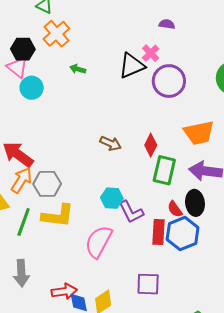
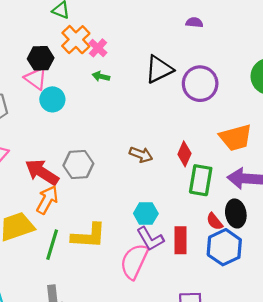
pink cross: (151, 53) -> (98, 48), moved
gray hexagon: (47, 184) -> (78, 164), moved
purple L-shape: (131, 212) -> (150, 239), moved
red rectangle: (159, 232) -> (180, 240), moved

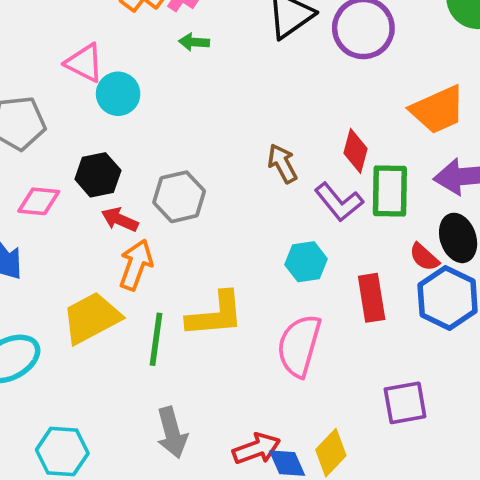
black hexagon: (41, 58) -> (98, 175), moved
brown arrow: (141, 155) -> (282, 163), turned -130
red arrow: (42, 172) -> (120, 220), size x0.6
purple L-shape: (150, 239) -> (339, 202), moved

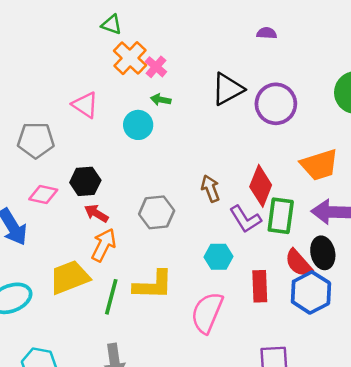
cyan circle: (118, 94) -> (138, 125), moved
red diamond: (356, 151) -> (261, 186), size x1.4
gray hexagon: (179, 197) -> (157, 212), moved
red semicircle: (424, 257) -> (298, 263), size x1.4

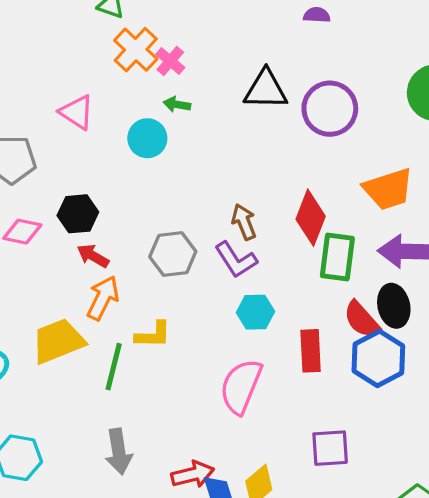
black triangle: (228, 89) -> (266, 90), turned 30
purple L-shape: (245, 219) -> (236, 260), moved
yellow L-shape: (153, 285) -> (153, 335), moved, size x0.7

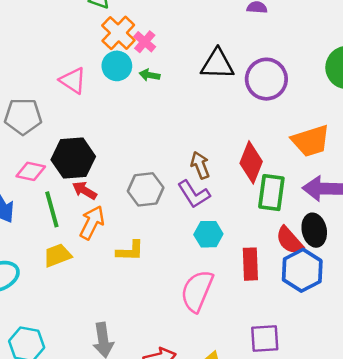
cyan circle: (147, 138) -> (117, 66), moved
black hexagon: (78, 214) -> (73, 158), size x1.4
yellow trapezoid: (58, 341) -> (57, 255), size x0.7
green line: (114, 367) -> (52, 209), moved, turned -30

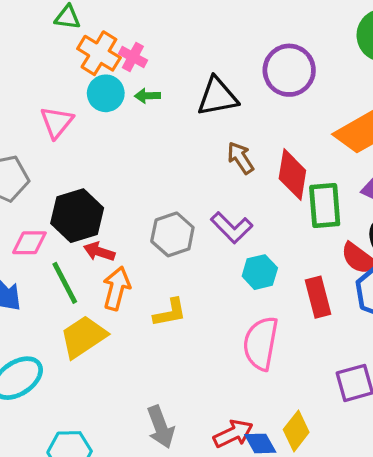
black triangle: (217, 64) -> (217, 97), moved
pink triangle: (73, 80) -> (57, 122), turned 48
brown arrow: (200, 165) -> (240, 158), moved
yellow trapezoid: (57, 255) -> (83, 337), size x1.4

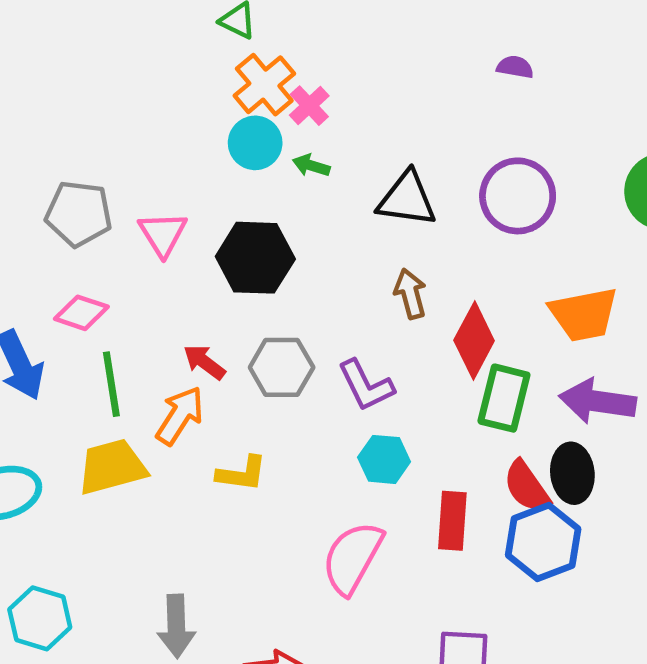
pink triangle: (57, 122) -> (163, 234), moved, turned -30
black hexagon: (77, 216) -> (255, 258), moved
red arrow: (99, 252) -> (204, 362), moved

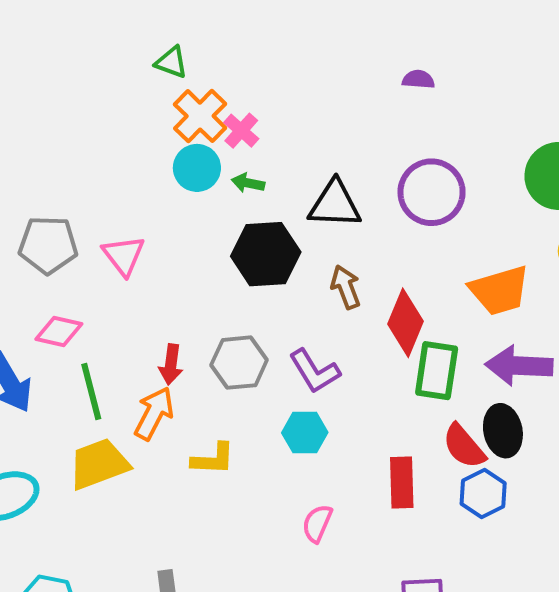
black hexagon: (255, 258) -> (266, 254), moved
red arrow: (204, 362) -> (171, 364), turned -114
cyan hexagon: (384, 459) -> (305, 433), moved
blue hexagon: (543, 542) -> (483, 493), size x0.7
pink semicircle: (352, 558) -> (317, 523), size x0.6

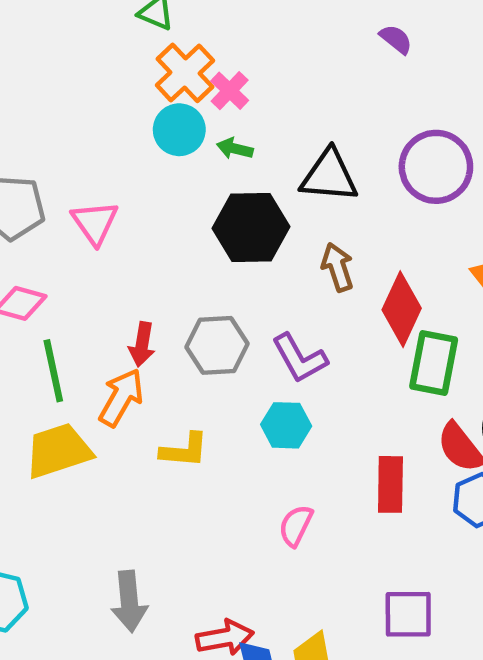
purple semicircle: (418, 79) -> (396, 39), moved, turned 32

